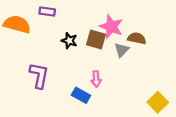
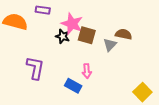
pink star: (111, 27) -> (72, 24), moved

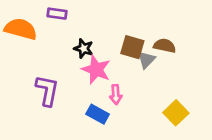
pink star: (72, 24) -> (96, 69), moved
brown square: (87, 35) -> (132, 47), moved
yellow square: (142, 92) -> (176, 113), moved

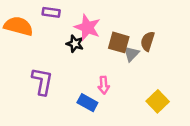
brown semicircle: (165, 46) -> (148, 41), turned -84
pink star: (96, 69) -> (87, 27), moved

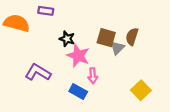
pink star: (87, 27) -> (78, 56), moved
purple L-shape: (42, 81) -> (38, 72), turned -70

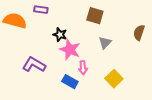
brown semicircle: (132, 37) -> (139, 33), moved
brown square: (106, 38) -> (95, 16), moved
yellow square: (141, 90) -> (114, 79), moved

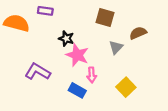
brown semicircle: (139, 33) -> (138, 33), moved, turned 49

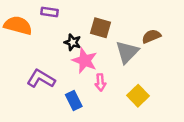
brown square: (105, 18) -> (100, 28), moved
gray triangle: (116, 47) -> (127, 52), size x1.5
blue rectangle: (77, 90) -> (74, 101), moved, turned 35

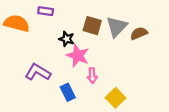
gray triangle: (127, 52) -> (117, 27), moved
yellow square: (138, 96) -> (116, 98), moved

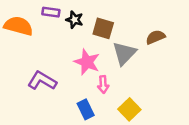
gray triangle: (117, 27) -> (124, 53), moved
black star: (67, 39) -> (74, 20), moved
blue rectangle: (68, 92) -> (86, 109), moved

